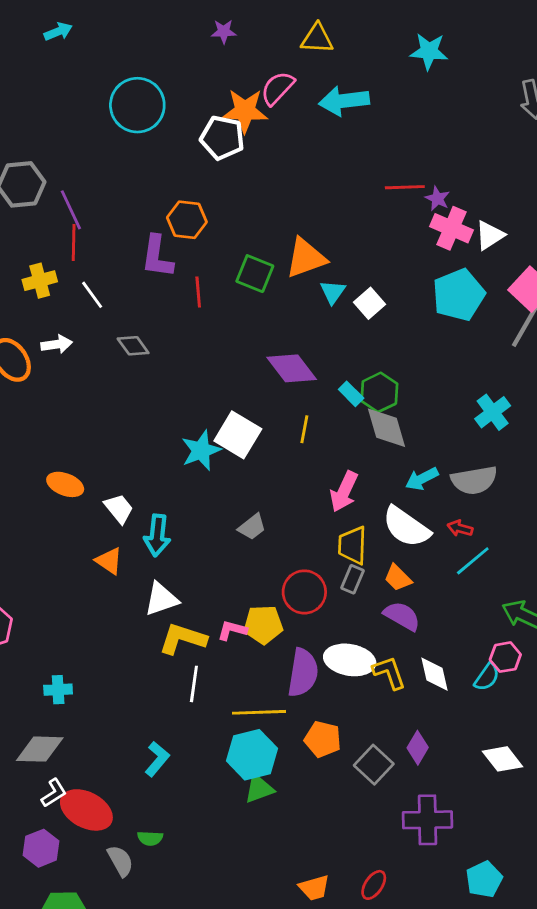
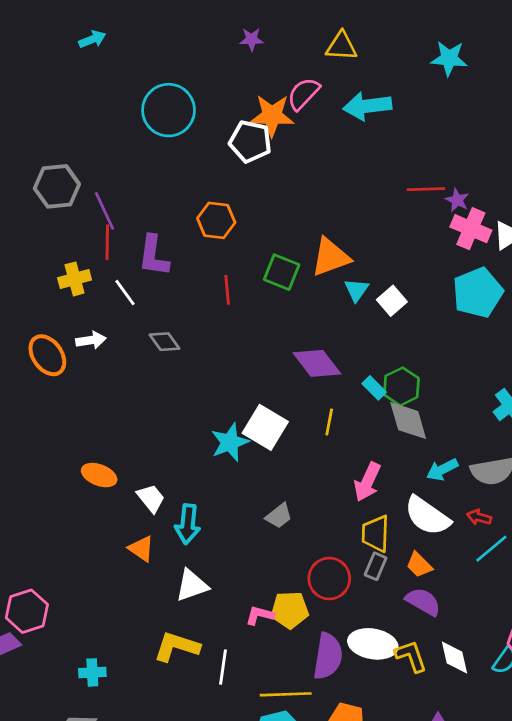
purple L-shape: (157, 257) -> (154, 256), moved
yellow L-shape: (183, 639) -> (177, 647), moved

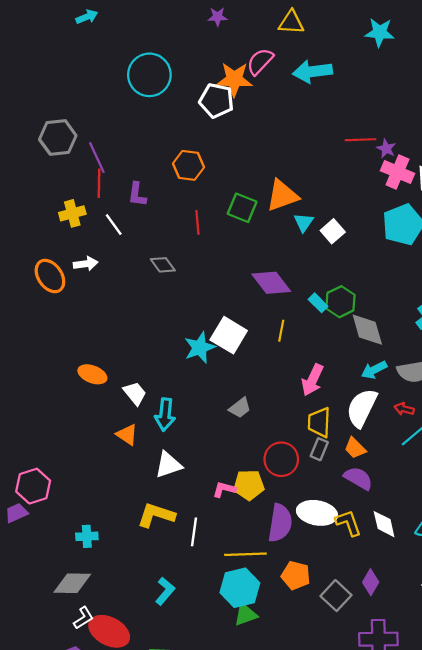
purple L-shape: (154, 256) -> (137, 194), size x0.7
gray diamond: (164, 342) -> (163, 265), moved
gray diamond: (408, 421) -> (367, 330), moved
white semicircle: (427, 516) -> (362, 408), turned 81

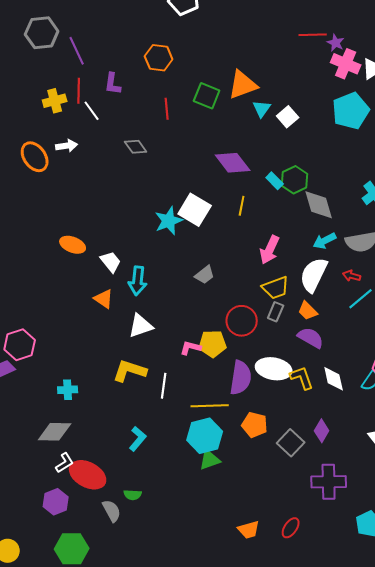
red line: (99, 183) -> (79, 91), moved
yellow trapezoid: (319, 422) -> (276, 288), turned -112

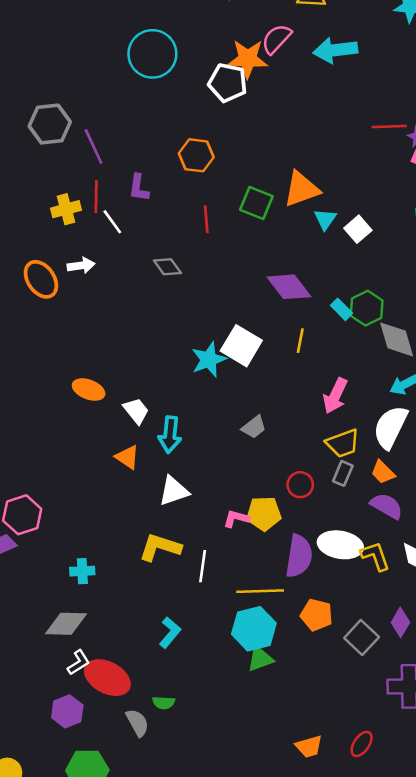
red circle: (242, 321) -> (300, 485), size x0.7

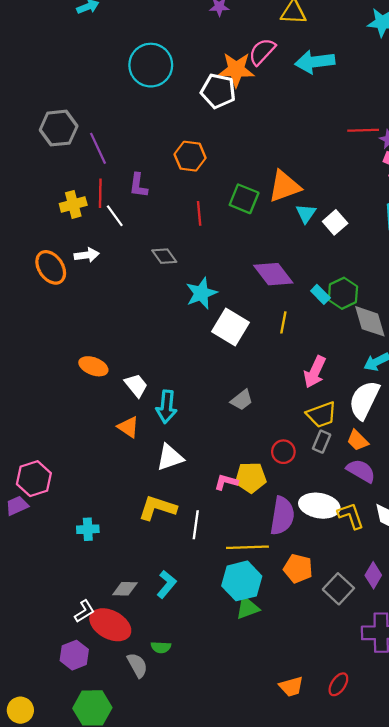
cyan star: (209, 359) -> (201, 293), moved
gray diamond: (66, 624) -> (125, 589), moved, size x0.7

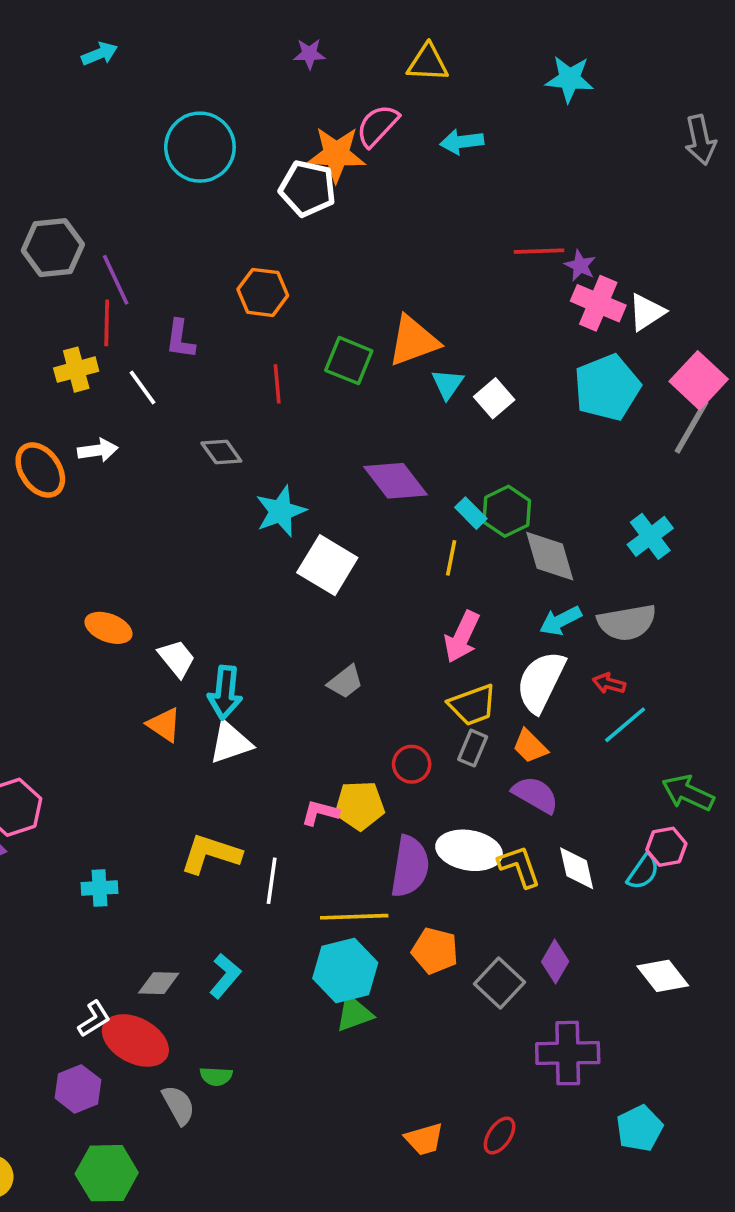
cyan arrow: (315, 62) -> (462, 142), size x0.7
red line: (100, 193) -> (107, 323), moved
yellow line: (283, 322) -> (451, 558), moved
white triangle: (170, 457) -> (230, 743), moved

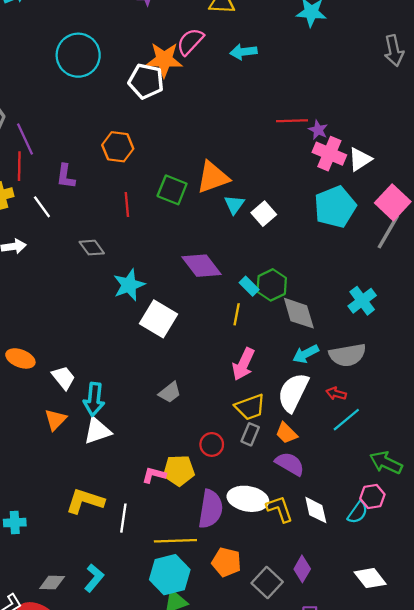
orange triangle: (164, 725) -> (56, 420), turned 40

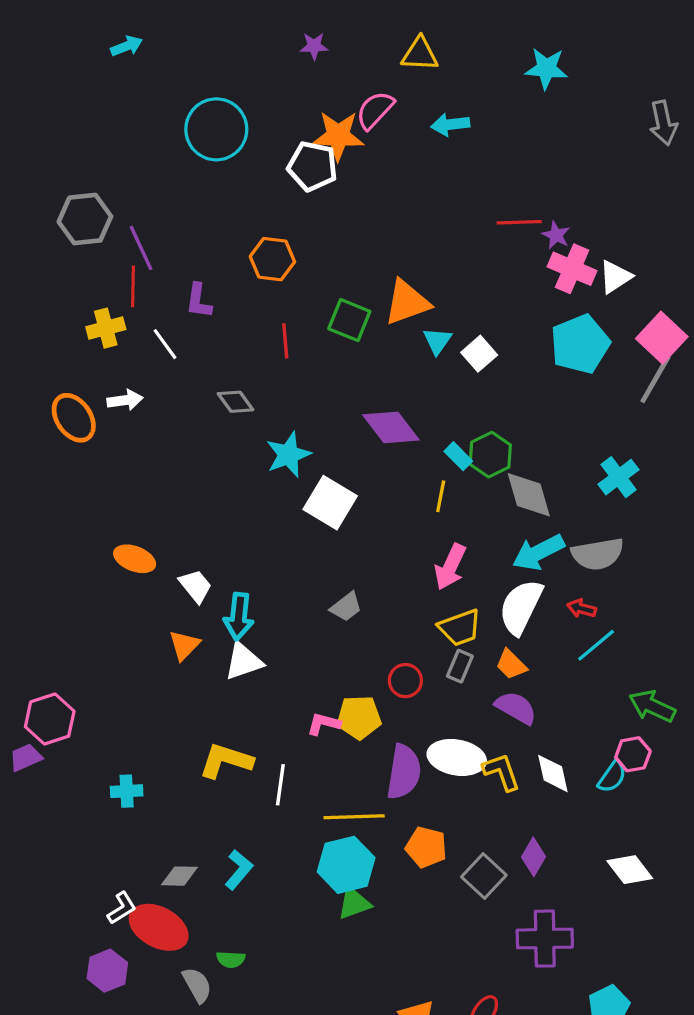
cyan arrow: (306, 354) -> (538, 552), size x1.4

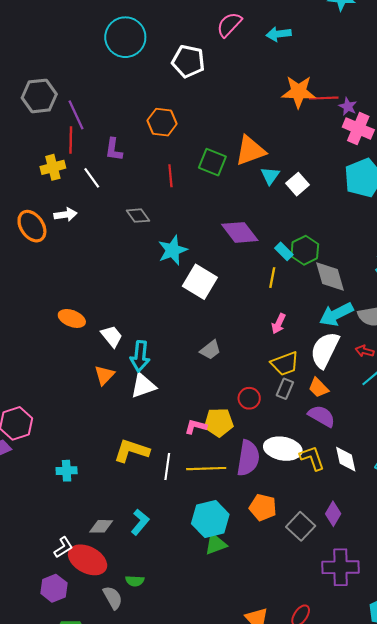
orange star: (338, 136) -> (299, 92), moved
pink arrow: (450, 567) -> (279, 324), size x0.7
yellow line: (354, 817) -> (206, 469), moved

